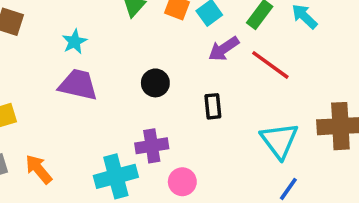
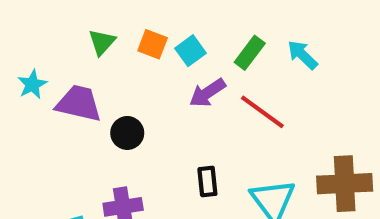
purple trapezoid: (78, 85) -> (79, 103), moved
black rectangle: (213, 106) -> (207, 182), moved

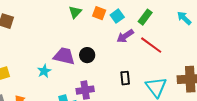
cyan arrow: (302, 55) -> (184, 18), moved
cyan star: (32, 84) -> (44, 71), moved
purple trapezoid: (79, 103) -> (64, 56), moved

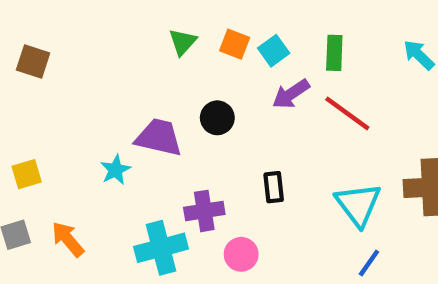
green rectangle: (145, 17) -> (334, 53), turned -35
black circle: (87, 55) -> (217, 118), moved
black rectangle: (125, 78) -> (274, 187), moved

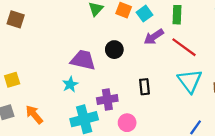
cyan star: (115, 170) -> (70, 84), moved
cyan triangle: (358, 204) -> (190, 81), moved

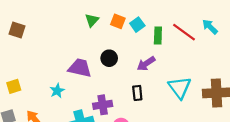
green rectangle: (177, 15) -> (158, 35), moved
purple arrow: (154, 37) -> (146, 64), moved
red line: (184, 47) -> (184, 32), moved
cyan star: (70, 84) -> (57, 91), moved

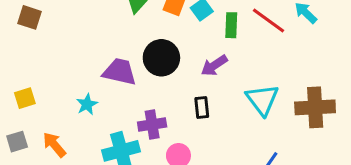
black circle: (109, 58) -> (161, 58), size x1.5

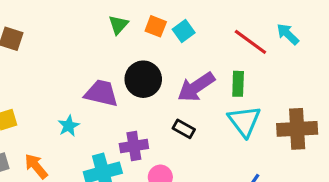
green rectangle: (231, 25) -> (238, 84), moved
purple arrow: (214, 66) -> (196, 87), size x1.4
black rectangle: (202, 107) -> (184, 129), turned -55

